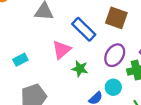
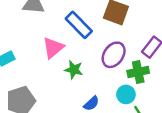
cyan circle: (113, 87) -> (126, 94), moved

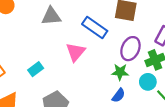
green star: (74, 70) -> (120, 72), moved

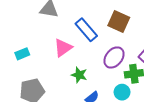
green star: (120, 72) -> (79, 75), moved

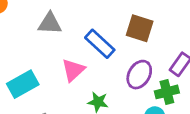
cyan rectangle: (22, 54) -> (23, 84), size x1.6

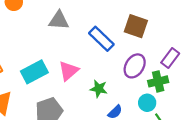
pink triangle: (73, 70) -> (69, 71), moved

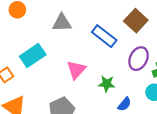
brown square: (136, 26) -> (136, 21), turned 30
cyan rectangle: (34, 72) -> (33, 55), moved

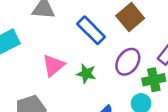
green star: (107, 84) -> (86, 74), moved

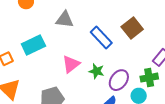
purple ellipse: (128, 62) -> (119, 80), moved

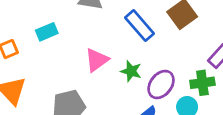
cyan rectangle: (33, 45) -> (47, 32), size x0.7

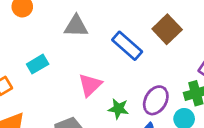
green star: (131, 71) -> (118, 109), moved

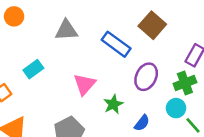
purple ellipse: (156, 100) -> (146, 77), moved
green star: (118, 109) -> (113, 104), turned -30

